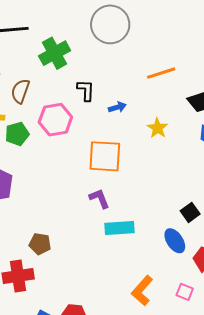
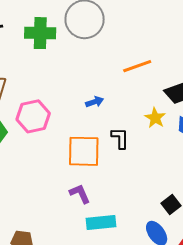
green cross: (55, 53) -> (40, 33), moved, turned 32
black L-shape: (86, 90) -> (120, 138), moved
yellow star: (158, 128) -> (155, 118), moved

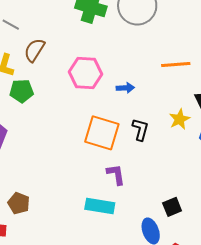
pink hexagon: (33, 116) -> (86, 73), moved
purple L-shape: (80, 194) -> (116, 174), moved

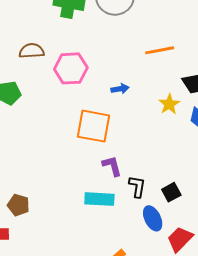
brown semicircle: (34, 50) -> (32, 51), moved, turned 60
blue arrow: (125, 88) -> (120, 89), moved
black L-shape: (140, 130) -> (137, 187), moved

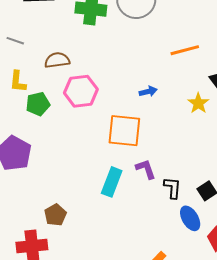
pink hexagon: (71, 68) -> (81, 91), moved
cyan rectangle: (99, 199) -> (112, 182), moved, turned -68
brown pentagon: (18, 205) -> (55, 215), turned 30

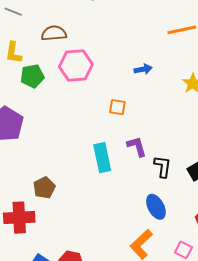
orange square: (124, 131) -> (117, 107), size x0.5
cyan rectangle: (112, 182) -> (102, 158), turned -36
blue ellipse: (190, 218) -> (156, 207), moved

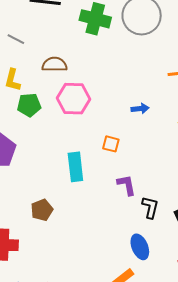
cyan rectangle: (102, 158) -> (75, 167), moved
brown pentagon: (44, 188) -> (42, 210), moved

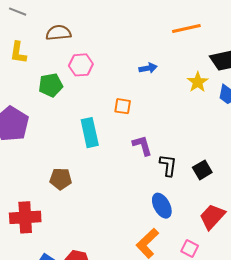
pink hexagon: (74, 99) -> (81, 65), size x0.7
green pentagon: (29, 105) -> (51, 85), moved
brown pentagon: (42, 210) -> (61, 179), turned 30

